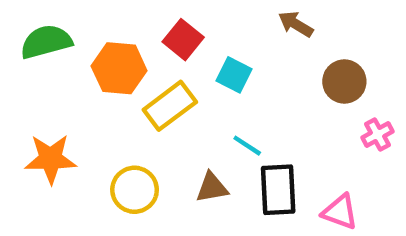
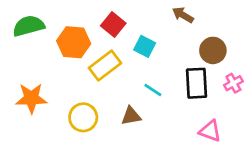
black rectangle: (278, 190) -> (197, 83), moved

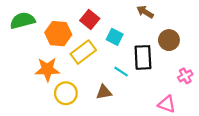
black rectangle: (197, 83) -> (143, 57), moved
pink cross: (233, 83) -> (185, 76), moved
orange star: (31, 98) -> (47, 69), moved

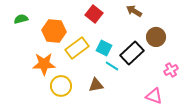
red square: (90, 19) -> (94, 14), moved
green semicircle: (22, 21) -> (21, 19), size x0.6
cyan square: (115, 37) -> (104, 48), moved
black rectangle: (143, 57) -> (132, 53), turned 50

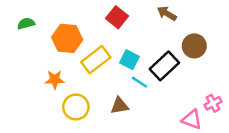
orange star: (44, 64) -> (55, 80), size x0.7
pink cross: (171, 70) -> (213, 103), moved

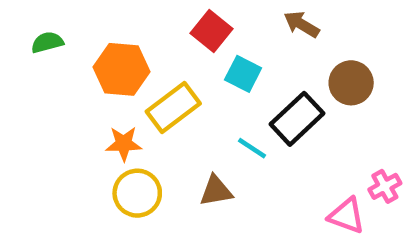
cyan square: (129, 60) -> (243, 74), moved
orange star: (55, 80) -> (124, 144), moved

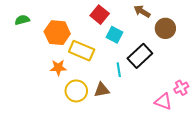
brown circle: (351, 83) -> (165, 28), moved
yellow rectangle: (173, 108) -> (82, 51), turned 60
cyan line: (252, 148) -> (119, 70), turned 48
yellow circle: (137, 193) -> (76, 91), moved

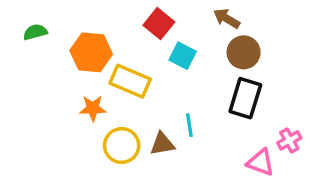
brown circle: (165, 28) -> (244, 52), moved
black rectangle: (140, 56) -> (245, 98), moved, turned -30
cyan line: (119, 70) -> (189, 125), moved

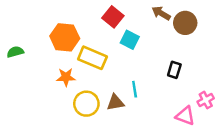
green semicircle: (35, 32) -> (15, 52), moved
brown circle: (244, 52) -> (185, 23), moved
black rectangle: (245, 98) -> (174, 70), size x0.6

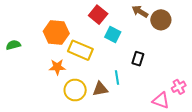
black rectangle: (174, 70) -> (138, 59), moved

